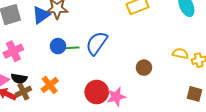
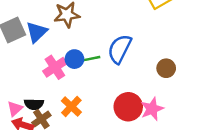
blue triangle: (41, 15) -> (37, 32), moved
pink cross: (13, 51) -> (55, 67), moved
brown circle: (144, 68) -> (166, 68), moved

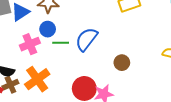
blue circle: (74, 59) -> (48, 29), moved
orange cross: (71, 106) -> (37, 79), size x1.4

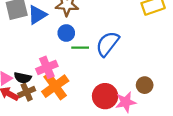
pink cross: (30, 44) -> (47, 67), moved
brown circle: (122, 63) -> (145, 85), moved

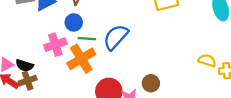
pink cross: (47, 67) -> (55, 45), moved
orange cross: (55, 86) -> (81, 59), moved

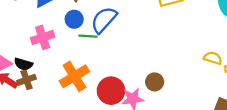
blue semicircle: (116, 37) -> (104, 20), moved
pink cross: (55, 45) -> (43, 37), moved
orange cross: (81, 59) -> (74, 76), moved

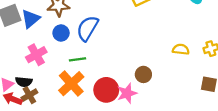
green line: (88, 36) -> (78, 59), moved
yellow semicircle: (213, 58) -> (181, 49), moved

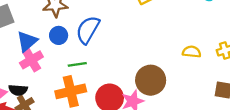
blue triangle: (31, 19) -> (27, 41), moved
brown circle: (143, 74) -> (151, 80), size x1.6
orange cross: (71, 84) -> (71, 91), turned 30

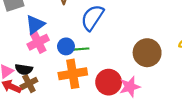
blue circle: (59, 35) -> (66, 46), moved
brown circle: (151, 80) -> (147, 53), moved

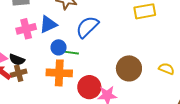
blue triangle: (35, 25) -> (48, 24), moved
pink cross: (38, 42) -> (26, 29), moved

